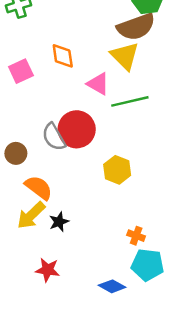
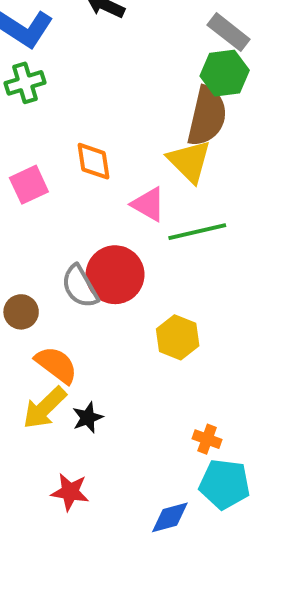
brown semicircle: (136, 27) -> (207, 116), turned -57
blue diamond: (112, 286) -> (170, 517), turned -44

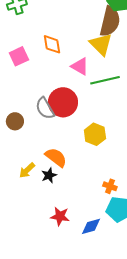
orange semicircle: (56, 365) -> (56, 157), moved
yellow arrow: (45, 408) -> (27, 170), size x0.7
red star: (70, 492) -> (60, 216), moved

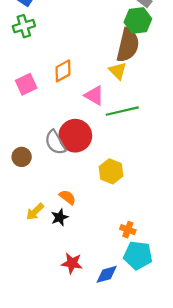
orange diamond: (52, 44) -> (63, 71), turned 70
yellow triangle: (101, 44) -> (118, 71), size x0.7
orange semicircle: (56, 157) -> (67, 197), size x0.7

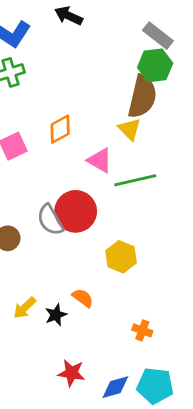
orange semicircle: (67, 197) -> (83, 298), moved
cyan pentagon: (138, 255) -> (155, 386), moved

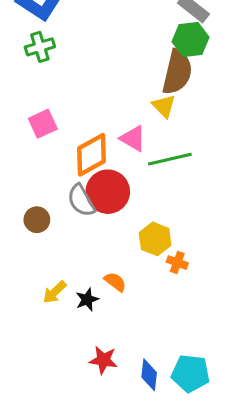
orange diamond: (60, 129) -> (92, 155), moved, size x1.4
orange cross: (142, 330) -> (177, 263), moved
blue diamond: (115, 387) -> (149, 375), turned -68

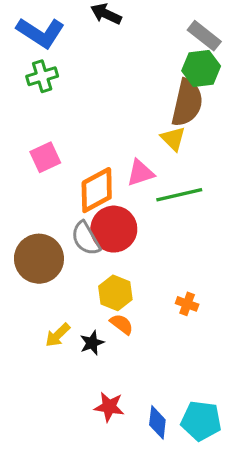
pink triangle: (133, 138) -> (140, 173), turned -48
brown circle: (37, 220) -> (39, 259), size x1.8
yellow hexagon: (155, 239) -> (115, 293), moved

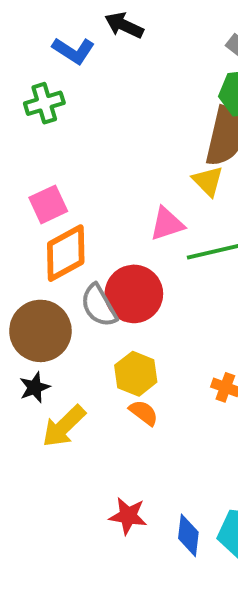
blue L-shape: (41, 33) -> (74, 51), moved, size x0.7
orange diamond: (97, 190) -> (66, 253), moved
yellow arrow: (58, 335) -> (64, 426), size x1.4
black star: (92, 343) -> (35, 387), moved

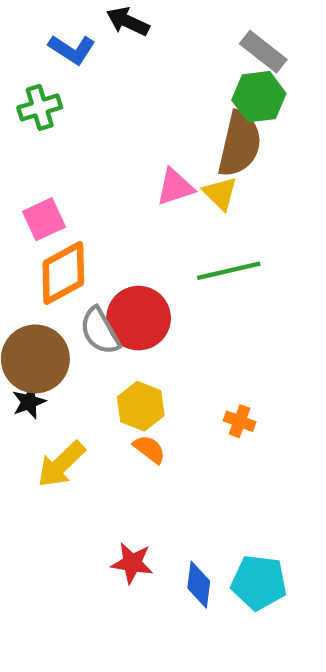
pink triangle: (167, 224) -> (175, 187), moved
black star: (35, 387) -> (29, 402), moved

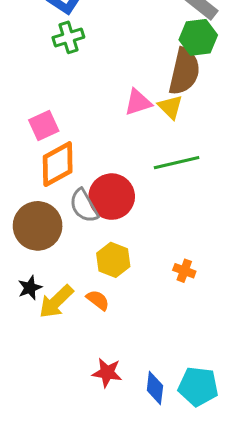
green cross: (40, 107) -> (68, 37), moved
black star: (29, 402) -> (30, 288), moved
orange semicircle: (149, 449) -> (98, 300), moved

